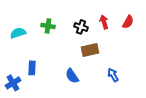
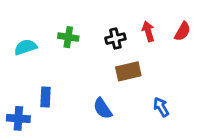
black cross: (81, 27) -> (115, 39), turned -32
blue cross: (13, 83) -> (18, 118), turned 35

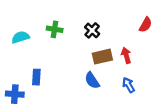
red arrow: (148, 31) -> (126, 55), moved
black cross: (115, 39) -> (92, 30), turned -35
blue semicircle: (103, 108) -> (92, 80), moved

